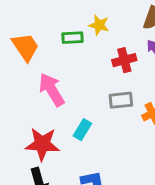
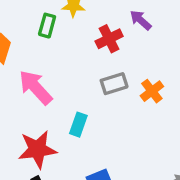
green rectangle: (73, 38) -> (47, 26), turned -60

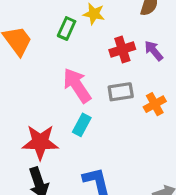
purple arrow: (141, 20) -> (154, 51), moved
pink arrow: (35, 87) -> (77, 85), moved

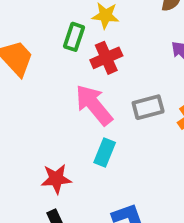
red cross: (122, 49) -> (106, 58), moved
red star: (40, 142) -> (56, 179), size x0.7

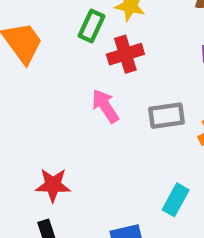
pink arrow: (94, 105) -> (105, 106), size x0.7
cyan rectangle: (105, 152) -> (176, 200), moved

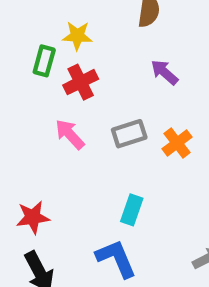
cyan rectangle: (176, 200) -> (132, 210), moved

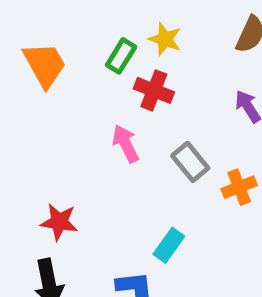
red cross: (81, 82) -> (154, 90), turned 32
gray rectangle: (129, 134) -> (190, 162), turned 52

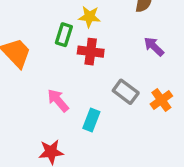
pink arrow: (126, 144) -> (58, 100), moved
cyan rectangle: (169, 245) -> (91, 120), moved

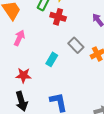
pink arrow: (58, 100) -> (19, 38), moved, turned 56

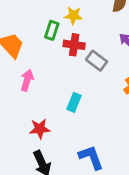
gray rectangle: (76, 45) -> (97, 61), moved

